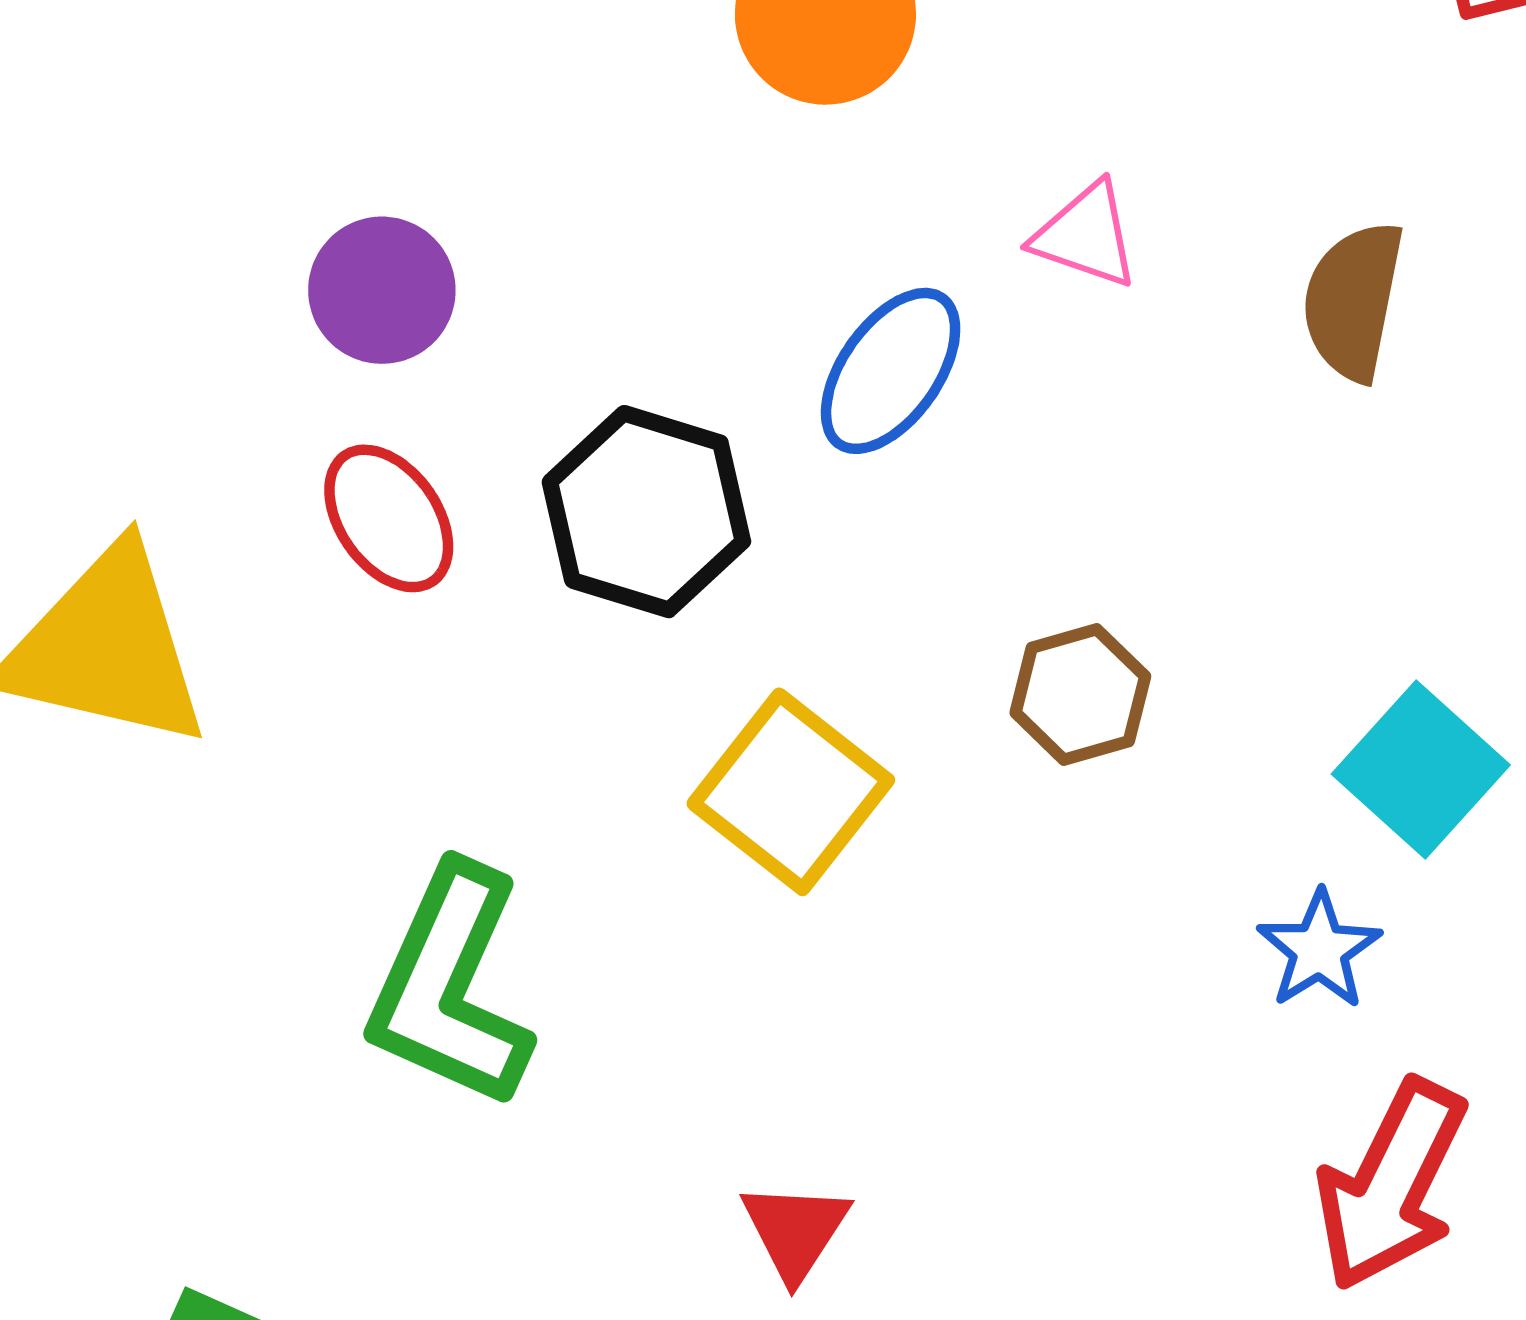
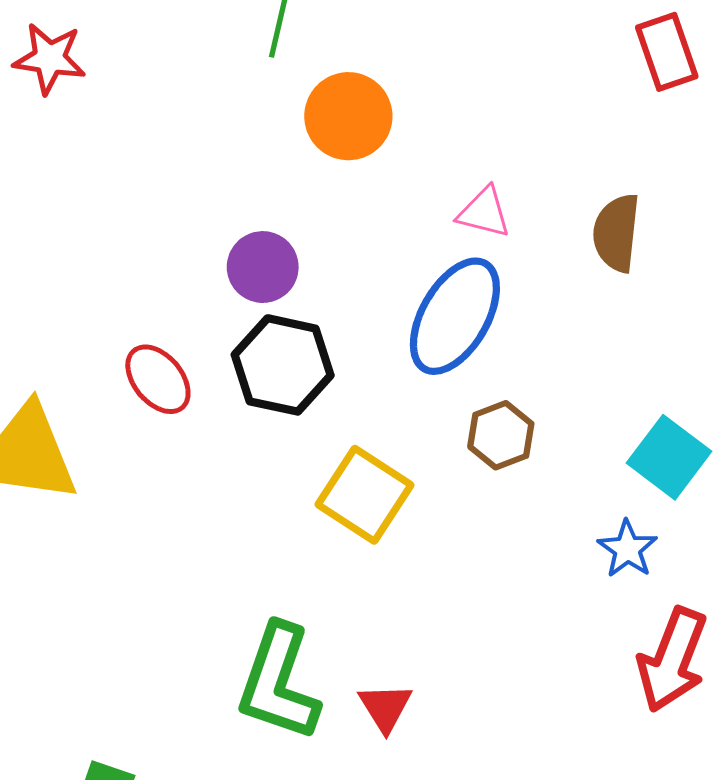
purple circle: (382, 290) -> (263, 267), moved
blue ellipse: (891, 371) -> (455, 316), moved, size x1.4
green L-shape: (450, 987) -> (278, 682), moved

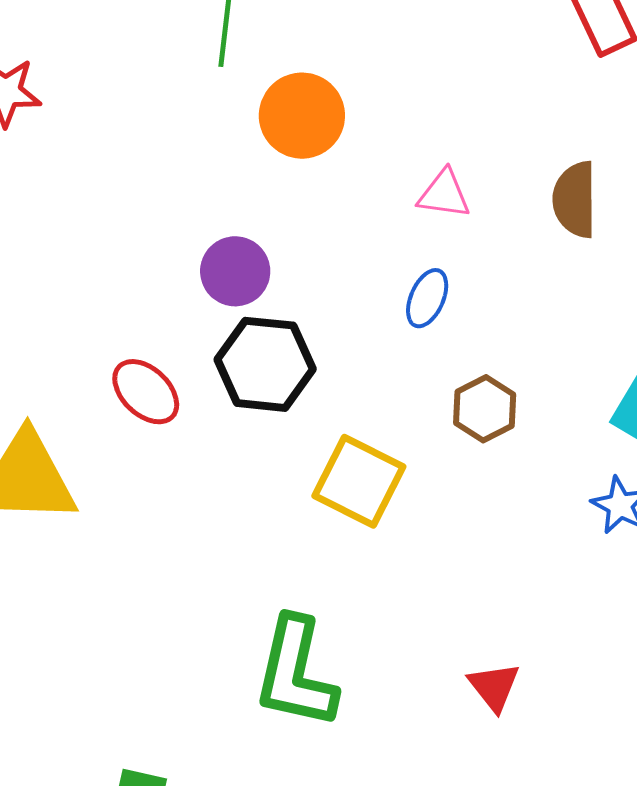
blue ellipse: (455, 316) -> (427, 298), size x0.5
red triangle: (385, 707) -> (494, 687), moved

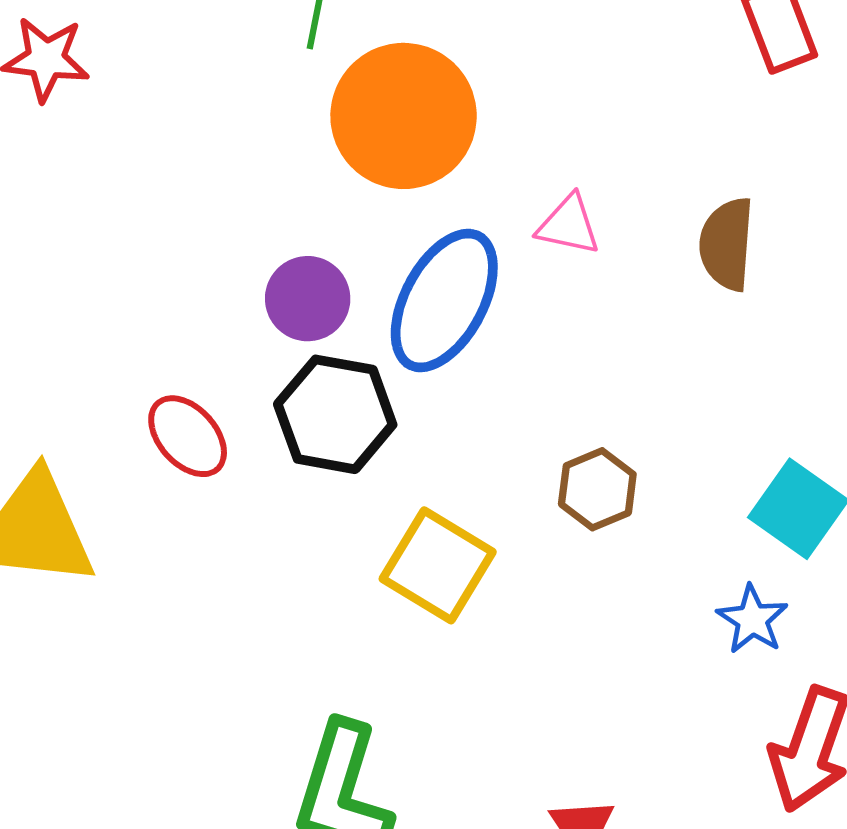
orange circle: (302, 116) -> (404, 116), size x1.4
blue ellipse: (427, 298) -> (444, 300), moved, size x2.0

